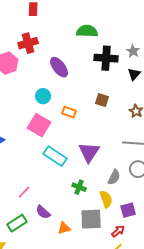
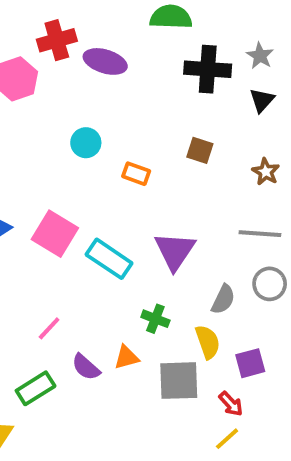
purple ellipse: (59, 67) -> (105, 61), moved, turned -35
pink square: (39, 125) -> (55, 234), moved
orange triangle: (64, 228) -> (126, 357), moved
red arrow: (118, 231) -> (231, 404), turned 88

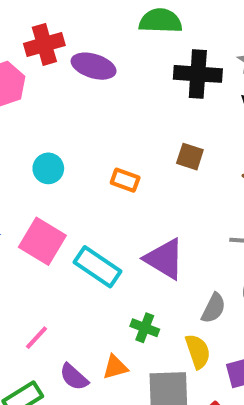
cyan circle: (86, 143) -> (48, 168), moved
purple triangle: (175, 251) -> (164, 259), turned -33

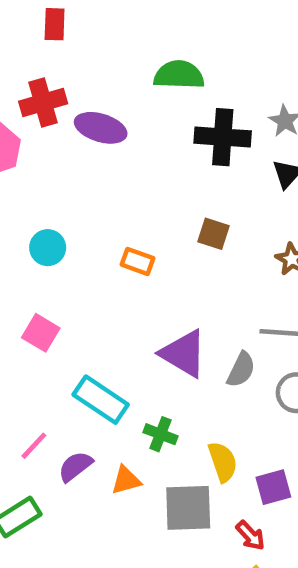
pink square: (42, 241) -> (41, 333), size x0.7
cyan rectangle: (97, 267) -> (101, 400), moved
gray semicircle: (214, 308) -> (241, 370), moved
purple semicircle: (74, 377) -> (75, 466), moved, turned 100

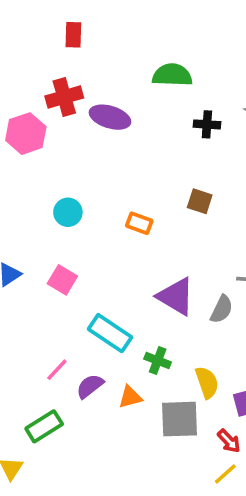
black cross: (223, 137) -> (207, 124), size x0.6

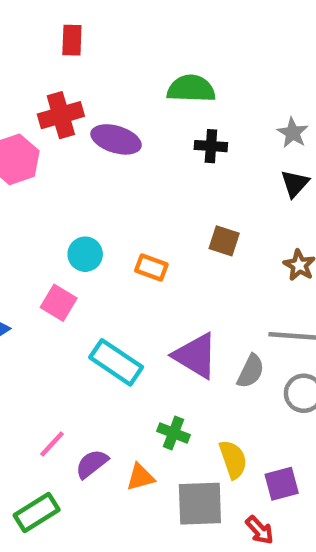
black cross: (207, 124) -> (211, 146), moved
cyan circle: (68, 212) -> (85, 254), moved
pink square: (62, 280) -> (59, 303), moved
cyan rectangle: (110, 333) -> (116, 362), moved

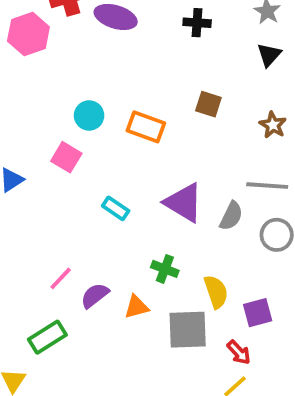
orange rectangle: (151, 267) -> (146, 127), size x1.4
cyan rectangle: (116, 362) -> (116, 208), size x0.6

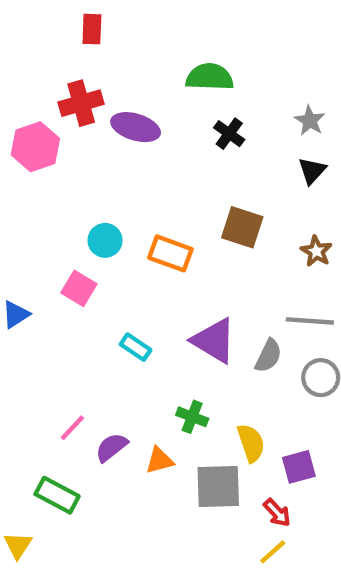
black cross: (197, 23) -> (229, 134), turned 32
brown square: (208, 104) -> (242, 227), size x1.4
green rectangle: (47, 337) -> (57, 495), turned 60

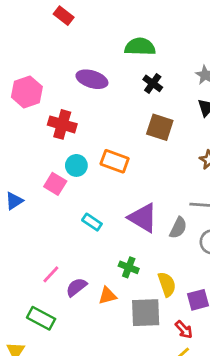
red rectangle: (92, 29) -> (64, 16), turned -54
red cross: (81, 103) -> (62, 124), moved, turned 32
brown square: (242, 227) -> (160, 127), moved
cyan circle: (105, 240) -> (76, 165), moved

